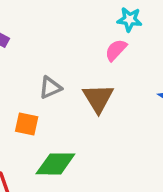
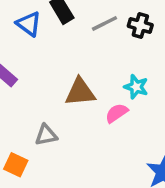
brown triangle: (98, 98) -> (80, 92), moved, turned 44

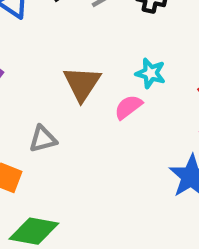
brown triangle: (80, 92) -> (82, 84), turned -48

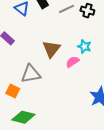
gray triangle: (43, 139) -> (31, 74), size x1.5

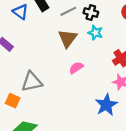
cyan star: (84, 47) -> (95, 33), moved
brown triangle: (51, 49) -> (68, 38), moved

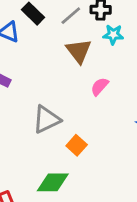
orange square: (13, 101) -> (77, 145), moved, turned 32

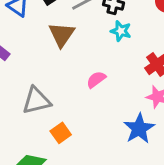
brown triangle: (79, 51) -> (62, 35), moved

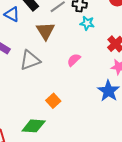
gray triangle: (36, 101) -> (30, 60), moved

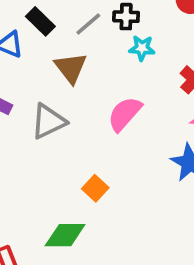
pink semicircle: (74, 60) -> (125, 114), size x1.5

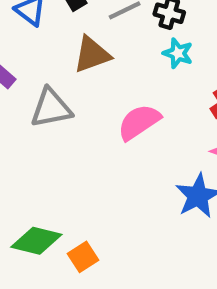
brown triangle: (71, 68) -> (92, 54), turned 33
orange square: (95, 188) -> (83, 257), moved

